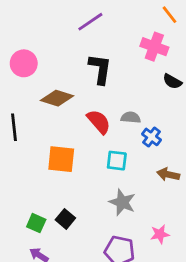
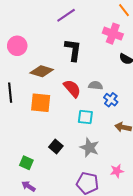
orange square: (61, 159) -> (41, 103), moved
black square: (65, 219) -> (56, 147), moved

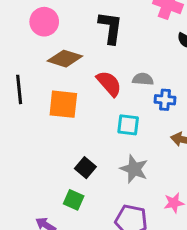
pink circle: (17, 46) -> (44, 22), moved
blue cross: (111, 100) -> (165, 100), turned -32
green square: (26, 163) -> (74, 200), moved

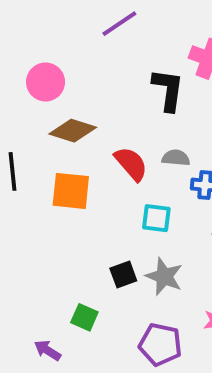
black L-shape: (111, 28) -> (168, 90), moved
black square: (85, 168) -> (123, 275), moved, turned 30

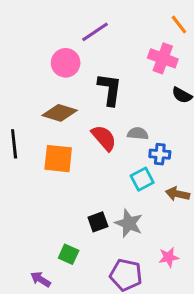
pink circle: (46, 82) -> (66, 63), moved
black L-shape: (168, 90) -> (110, 89), moved
cyan square: (156, 218) -> (142, 179), moved, turned -35

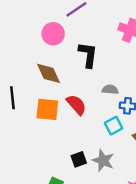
brown diamond: (60, 113) -> (48, 73), turned 48
red semicircle: (104, 138) -> (76, 105), moved

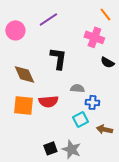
pink circle: (53, 34) -> (15, 30), moved
red semicircle: (76, 105) -> (48, 101), turned 126

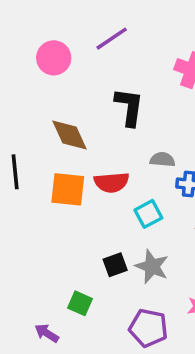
cyan square: (80, 119) -> (148, 214), moved

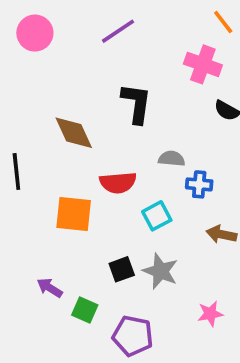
pink circle: (54, 58) -> (35, 33), moved
orange square: (68, 189) -> (74, 214), moved
purple pentagon: (148, 328) -> (133, 336), moved
purple arrow: (47, 333) -> (50, 288), moved

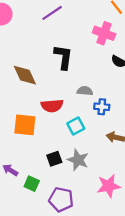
pink star: (210, 314) -> (109, 186), size x1.5

